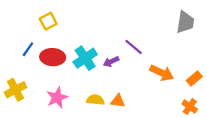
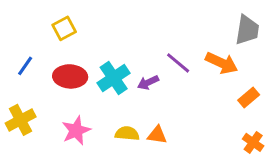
blue line: (28, 49) -> (25, 66), moved
orange arrow: (162, 73) -> (222, 63), moved
orange rectangle: (194, 78) -> (249, 97), moved

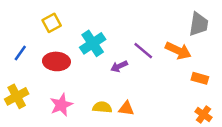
cyan cross: (114, 78) -> (93, 43), moved
orange rectangle: (249, 97) -> (200, 78), turned 56

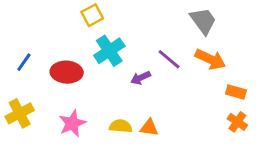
yellow square: (52, 23) -> (92, 15), moved
gray trapezoid: (199, 24) -> (203, 21), moved, turned -45
orange cross: (203, 114) -> (237, 122), moved

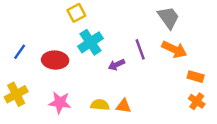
purple line: (169, 59) -> (140, 49), turned 30
pink star: (72, 123) -> (60, 102), turned 30

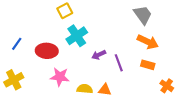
purple line: (140, 49) -> (119, 63), moved
orange rectangle: (196, 77) -> (148, 65), moved
pink star: (60, 102) -> (60, 77), moved

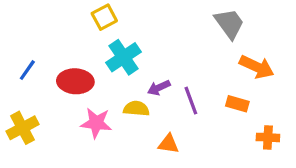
orange arrow: (148, 42) -> (257, 67), moved
orange cross: (167, 86) -> (268, 137), turned -32
yellow semicircle: (85, 89) -> (136, 109), moved

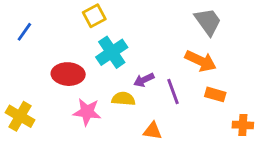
orange arrow: (257, 67) -> (201, 61), moved
blue line: (27, 70) -> (24, 32), moved
yellow cross: (22, 128) -> (20, 116), turned -32

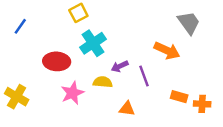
gray trapezoid: (208, 22) -> (189, 23), moved
orange rectangle: (215, 94) -> (179, 97), moved
pink star: (87, 112) -> (72, 93), turned -30

